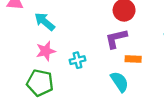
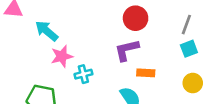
pink star: (46, 51) -> (62, 56), moved

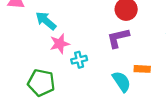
orange rectangle: (146, 73) -> (142, 69), moved

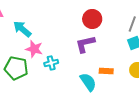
pink star: (60, 44) -> (34, 49), turned 30
green pentagon: (41, 83) -> (16, 68), moved

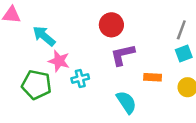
red circle: (92, 19) -> (111, 25), moved
orange rectangle: (106, 71) -> (153, 77), moved

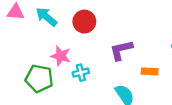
red circle: (111, 25) -> (84, 22), moved
cyan arrow: (44, 36) -> (46, 17), moved

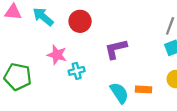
orange rectangle: (150, 71) -> (144, 89), moved
green pentagon: (39, 79) -> (18, 77), moved

